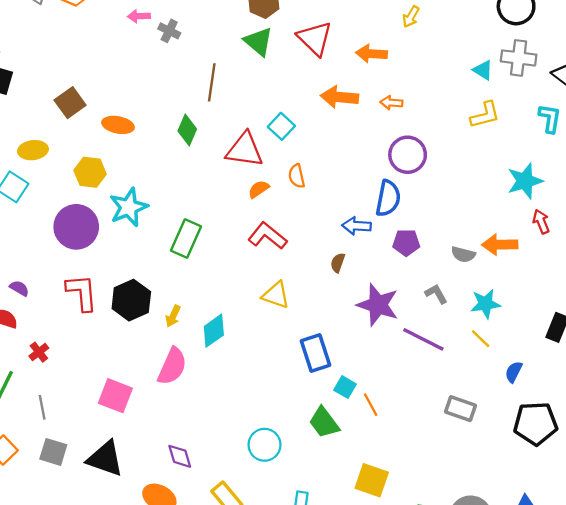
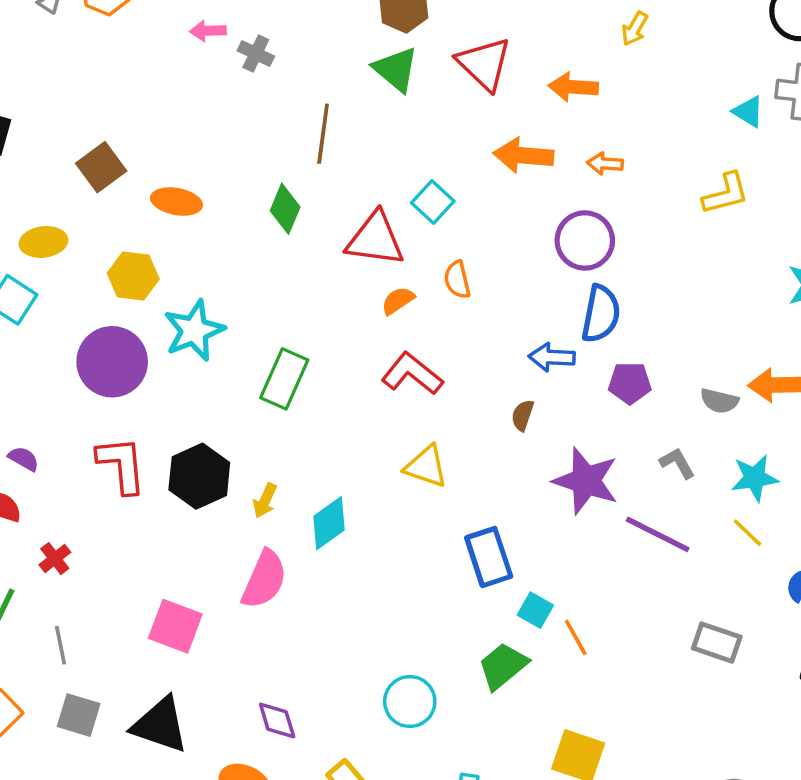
yellow L-shape: (485, 115) -> (726, 194), moved
purple circle: (408, 155) -> (585, 240), moved
green trapezoid: (324, 423) -> (503, 666), turned 88

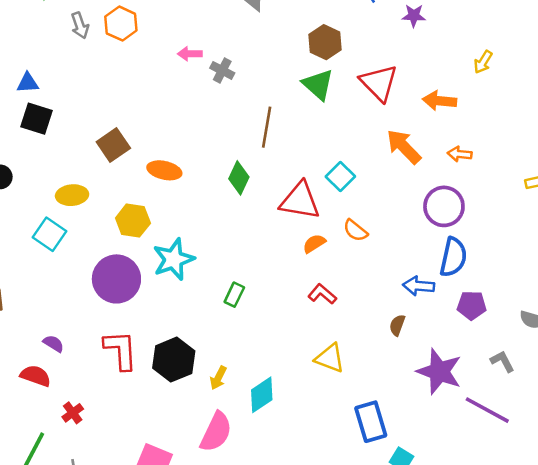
orange arrow: (523, 155) -> (404, 147), turned 39
orange semicircle: (457, 280) -> (355, 230), turned -40
red L-shape: (412, 374) -> (322, 294), size x0.7
green rectangle: (284, 379) -> (234, 295), size x0.6

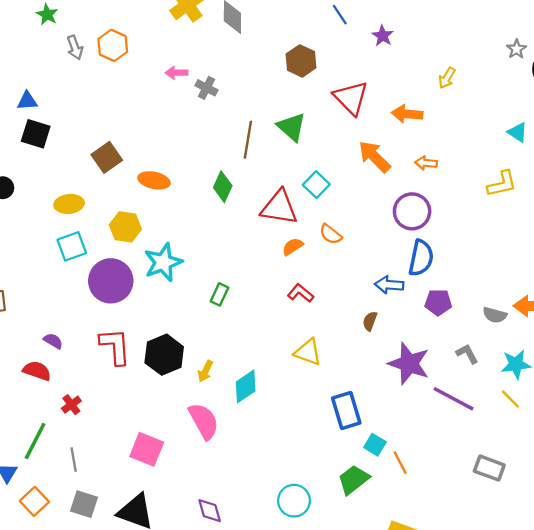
purple star: (414, 16) -> (383, 36), turned 30
green triangle: (318, 84) -> (292, 127), moved
cyan square: (50, 234) -> (72, 246), moved, turned 36
pink semicircle: (216, 432) -> (204, 421), turned -54

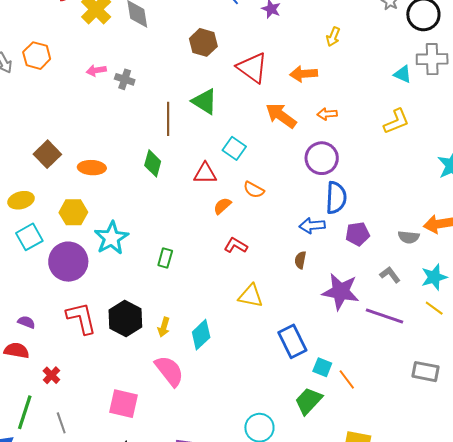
red triangle: (279, 207) -> (205, 173), size x0.7

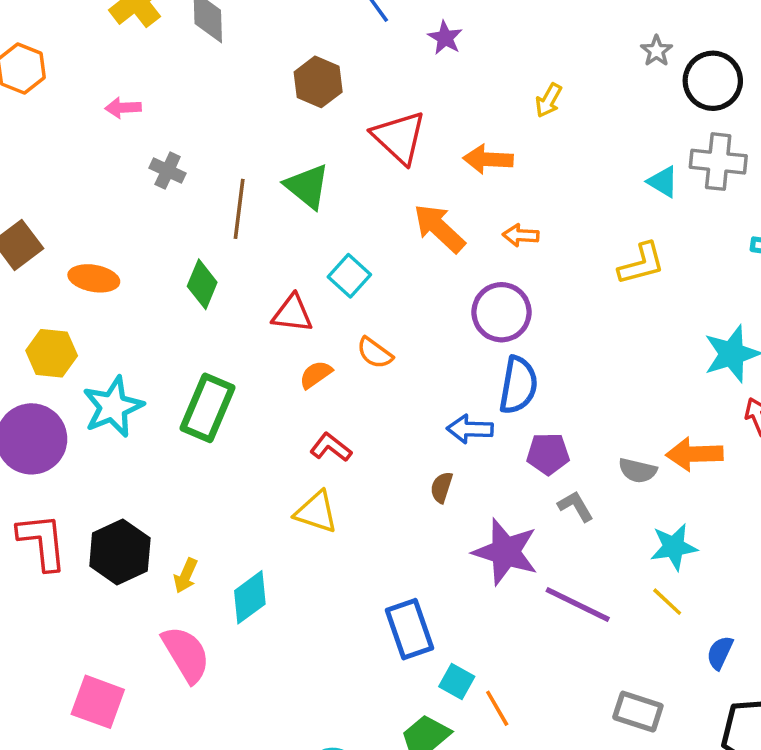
gray cross: (125, 79) -> (168, 171), moved
green rectangle: (165, 258) -> (207, 408), moved, size x1.8
gray L-shape: (390, 275) -> (576, 506), moved
yellow triangle: (251, 296) -> (316, 512), moved

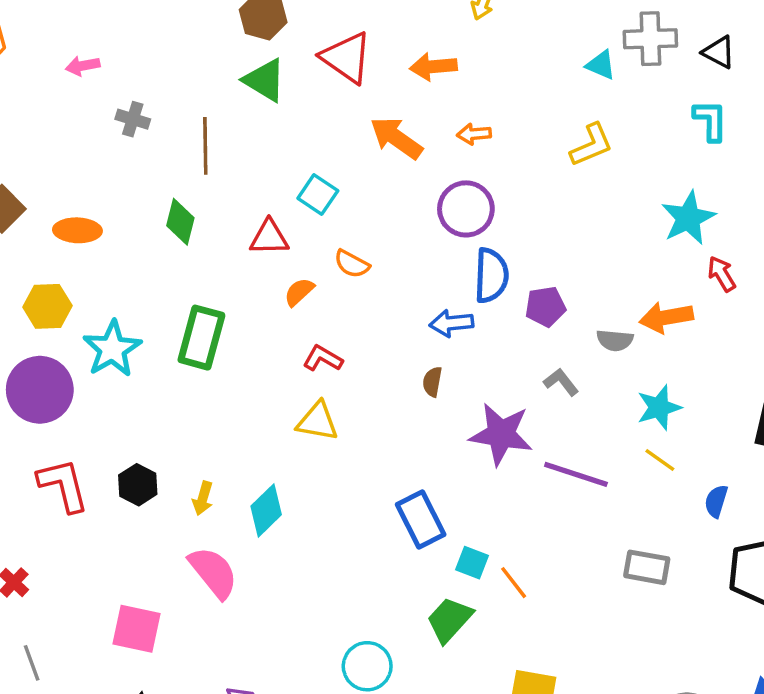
green triangle: (307, 186) -> (265, 80), moved
purple pentagon: (548, 454) -> (545, 307), moved
black hexagon: (120, 552) -> (138, 485), size x0.7

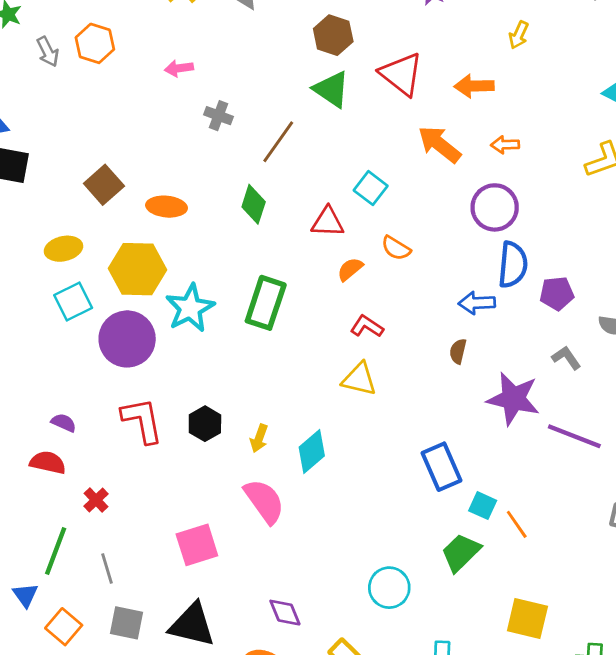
brown line: (205, 146) -> (278, 142), turned 33
yellow hexagon: (47, 306) -> (138, 269), size x1.4
pink square: (137, 629) -> (197, 545), turned -33

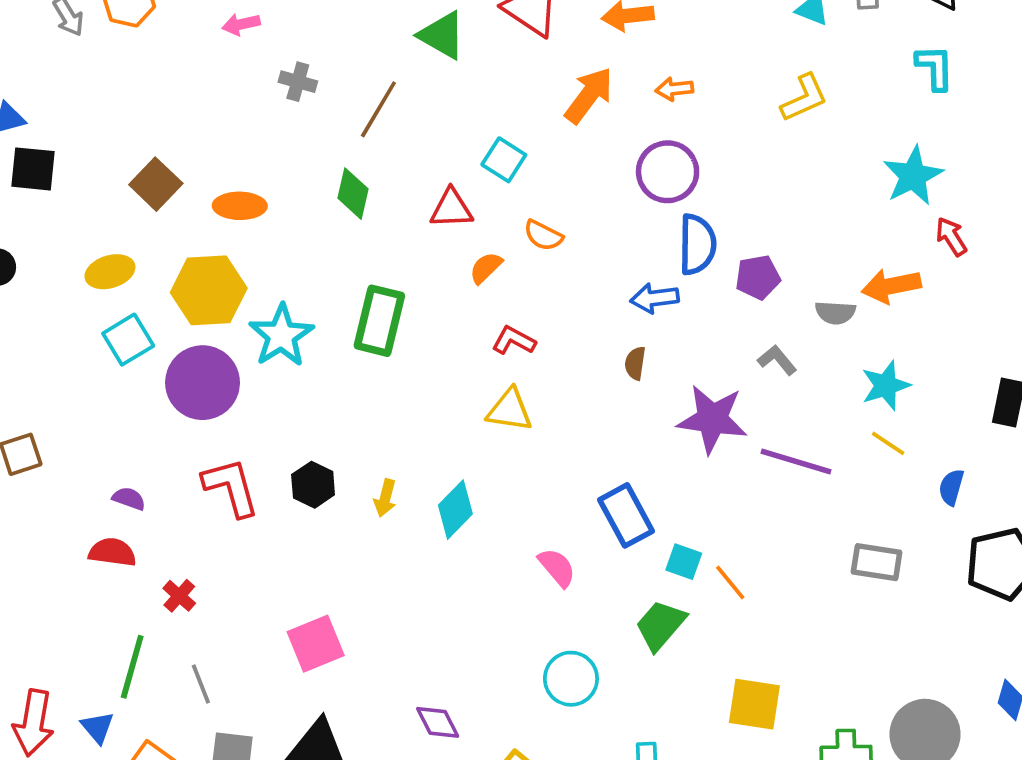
orange arrow: (439, 144) -> (589, 95), turned 93
pink semicircle: (264, 501) -> (557, 567), moved, size x0.7

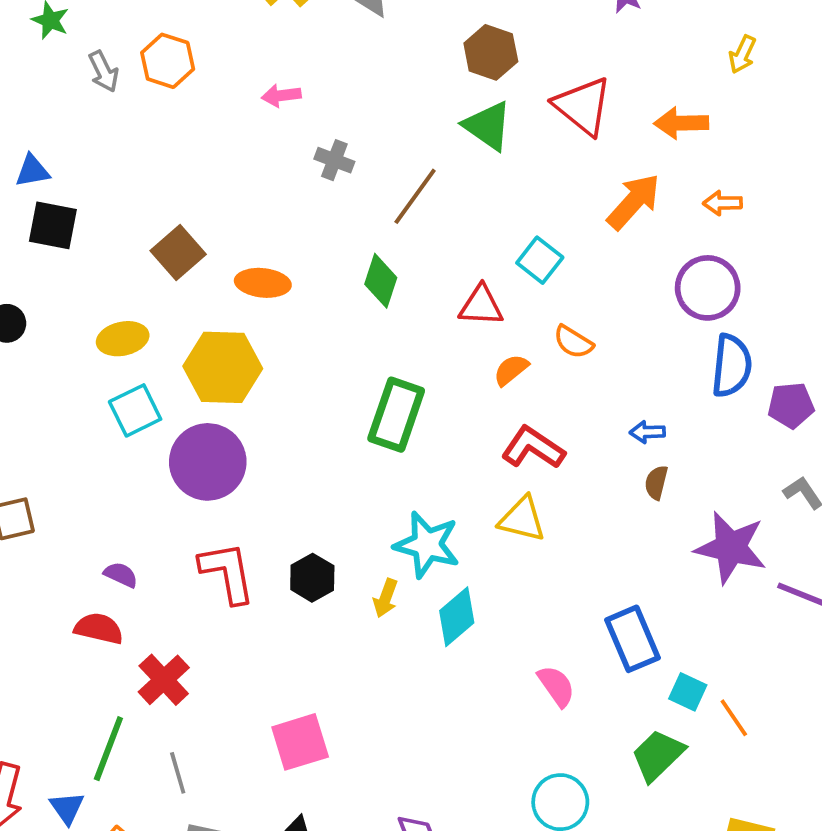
blue arrow: (655, 298) -> (647, 432), moved, size x0.7
cyan star: (281, 336) -> (427, 545), moved, turned -30
red L-shape: (514, 341) -> (533, 448), size x1.4
red cross: (179, 596) -> (164, 680), size x1.5

